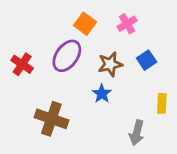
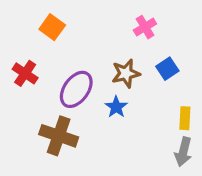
orange square: (85, 24) -> (52, 27), moved
purple ellipse: (67, 56) -> (76, 89), moved
gray arrow: (137, 133) -> (183, 152), moved

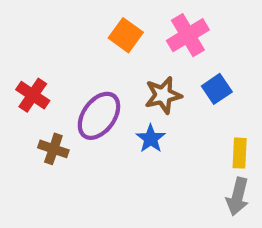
orange square: (52, 27) -> (126, 35), moved
pink cross: (145, 27) -> (188, 35), size x1.4
brown cross: (59, 136) -> (53, 149), moved, size x0.6

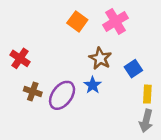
blue square: (217, 89) -> (133, 69), moved
brown star: (163, 95) -> (100, 58), turned -30
purple ellipse: (99, 116) -> (62, 95), moved

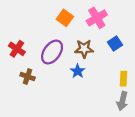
brown star: (100, 58) -> (84, 49), turned -30
blue square: (133, 69) -> (115, 43), moved
purple ellipse: (62, 95) -> (52, 52), moved

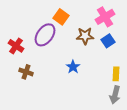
pink cross: (97, 18) -> (105, 17), moved
brown star: (84, 49) -> (85, 36), moved
purple ellipse: (52, 52) -> (45, 35), moved

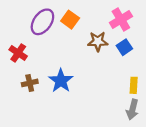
purple ellipse: (45, 35) -> (42, 22), moved
blue star: (73, 67) -> (61, 81), moved, size x1.5
brown cross: (26, 72) -> (30, 83), turned -32

